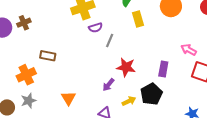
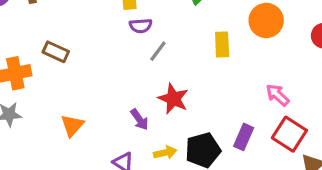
yellow rectangle: (138, 19) -> (222, 45), moved
purple rectangle: (163, 69) -> (244, 137), moved
purple arrow: (108, 85) -> (139, 120), turned -88

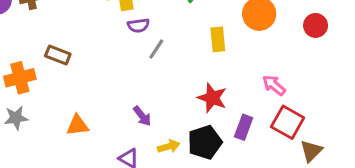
red star: (173, 99) -> (212, 98), moved
orange triangle: (72, 126) -> (77, 125), turned 45

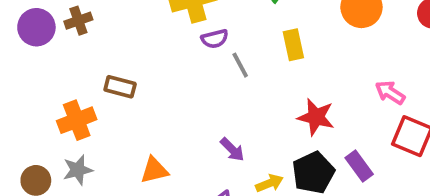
yellow rectangle: (218, 39) -> (293, 45), moved
gray line: (156, 49) -> (240, 65), turned -55
purple rectangle: (244, 127) -> (359, 166), moved, turned -50

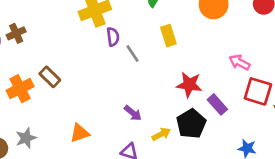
purple semicircle: (215, 39) -> (113, 37), turned -78
brown rectangle: (120, 87) -> (50, 77), turned 35
orange cross: (77, 120) -> (20, 89), moved
purple rectangle: (359, 166) -> (217, 104), moved

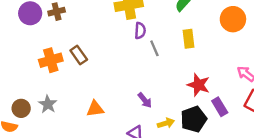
gray star: (26, 138) -> (48, 104), turned -30

